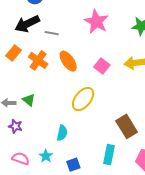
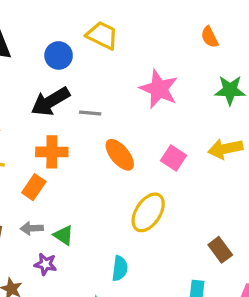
orange rectangle: (13, 53) -> (34, 187), moved
orange cross: (38, 60) -> (52, 152), moved, turned -30
green triangle: (29, 100) -> (64, 235), moved
brown rectangle: (127, 126) -> (220, 250), size x0.7

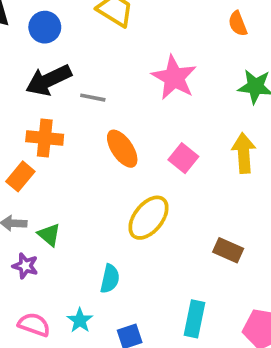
blue circle: (59, 55) -> (45, 27), moved
yellow arrow: (225, 149) -> (244, 153), turned 92
brown rectangle: (220, 250) -> (228, 250), moved, turned -35

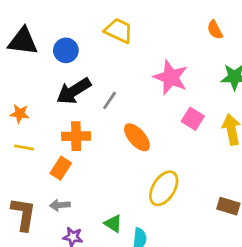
gray line: (93, 98) -> (110, 100), turned -60
pink square: (183, 158) -> (193, 119), moved
green triangle: (49, 235) -> (113, 223), moved

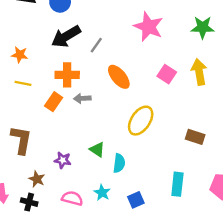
pink square: (193, 119) -> (167, 74), moved
gray arrow: (60, 205) -> (82, 98), moved

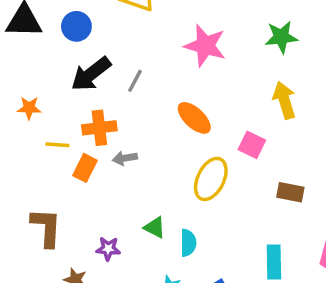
pink square: (167, 74) -> (252, 145), moved
orange ellipse: (119, 77) -> (194, 118), moved
yellow line: (23, 83) -> (57, 145), moved

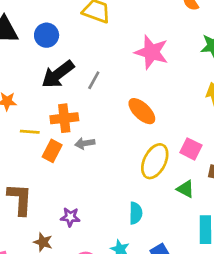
pink square: (252, 145) -> (191, 149), moved
green triangle: (155, 227) -> (186, 189), moved

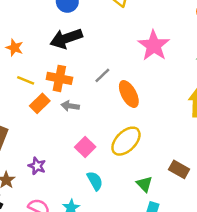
gray line: (94, 80) -> (102, 75), moved
pink square: (191, 149) -> (85, 147), moved
green triangle: (186, 189) -> (144, 184), moved
cyan semicircle: (136, 213) -> (95, 181), turned -48

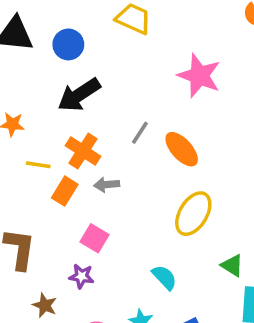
orange cross: (59, 78) -> (83, 151), turned 35
pink square: (85, 147) -> (95, 238), moved

